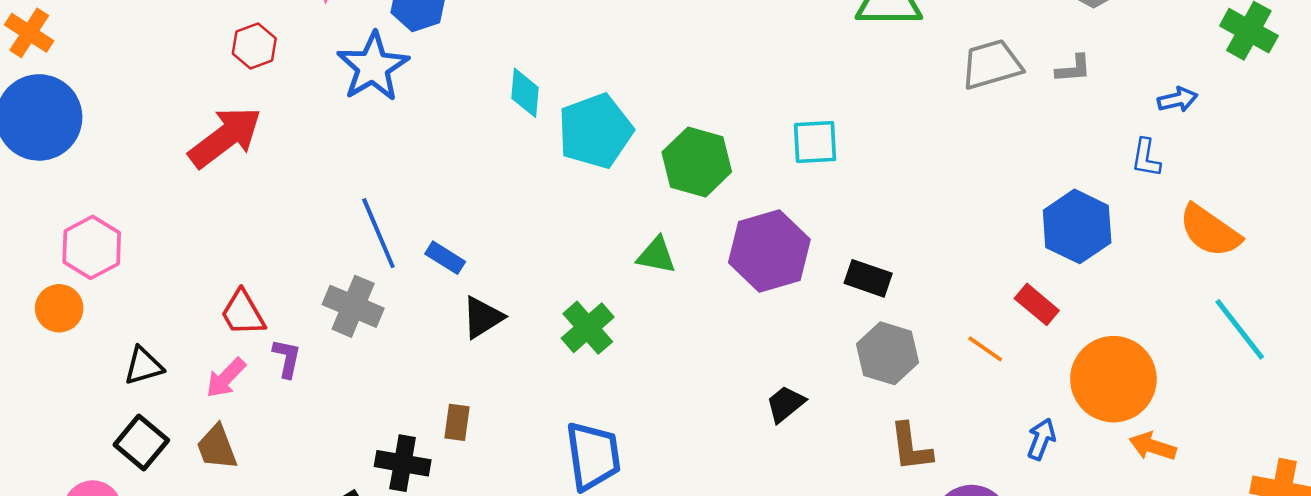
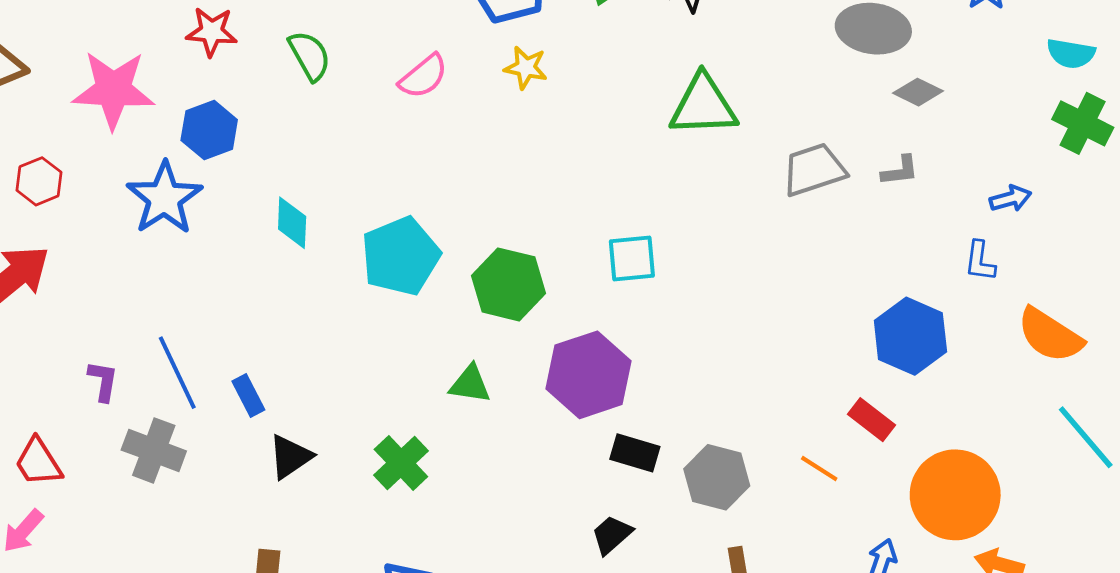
cyan diamond: (525, 93) -> (292, 223), moved
blue rectangle: (445, 258) -> (248, 396), turned 33
black rectangle: (868, 278) -> (635, 453), moved
purple L-shape: (287, 358) -> (103, 381), moved

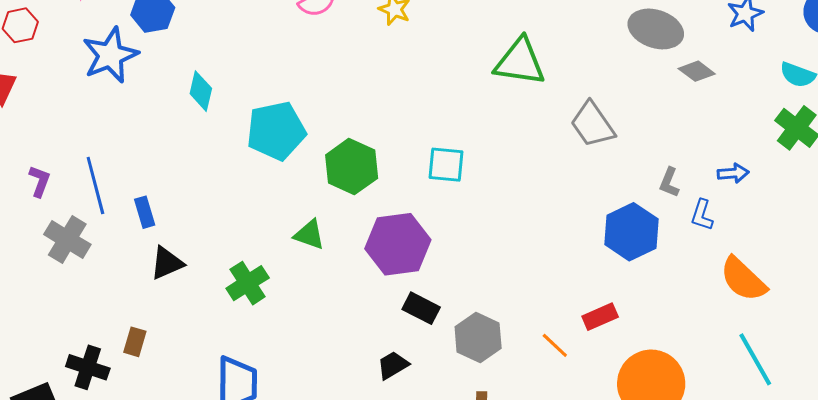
gray diamond: (918, 92) -> (697, 71), moved
gray trapezoid: (814, 170) -> (592, 125), turned -117
gray L-shape: (900, 171) -> (669, 182), moved, turned 108
blue hexagon: (910, 336) -> (631, 232), moved
red rectangle: (872, 420) -> (600, 317), turned -72

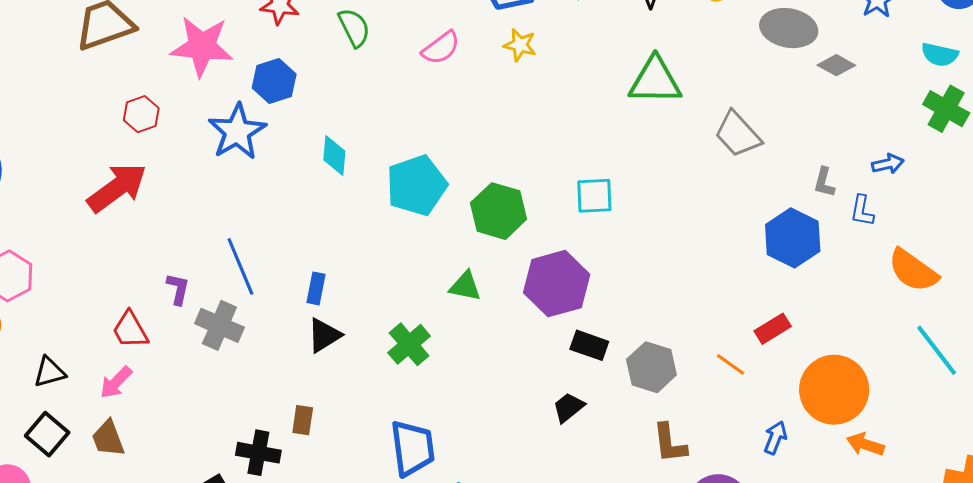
purple L-shape: (40, 181) -> (178, 289), moved
blue rectangle: (145, 212) -> (316, 288), moved, turned 36

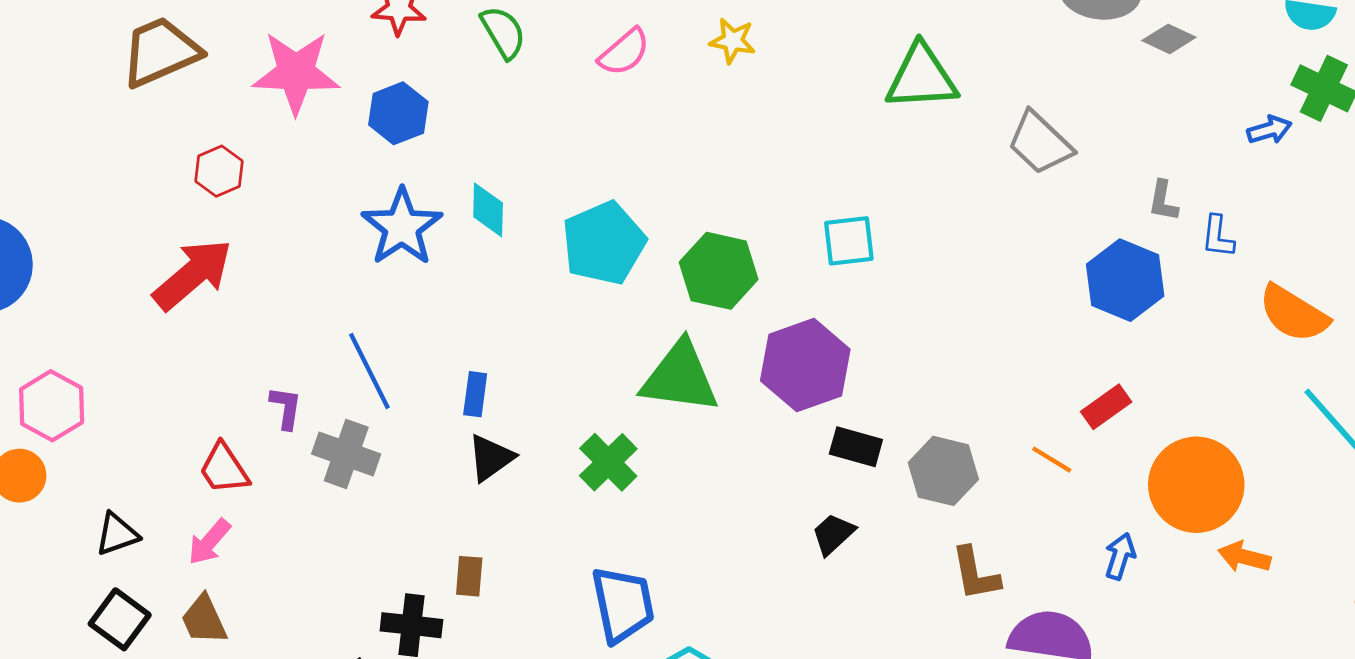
blue star: (237, 132) -> (402, 227), moved
blue arrow: (888, 164) -> (1269, 130), moved
green triangle: (465, 286) -> (680, 377), size x1.8

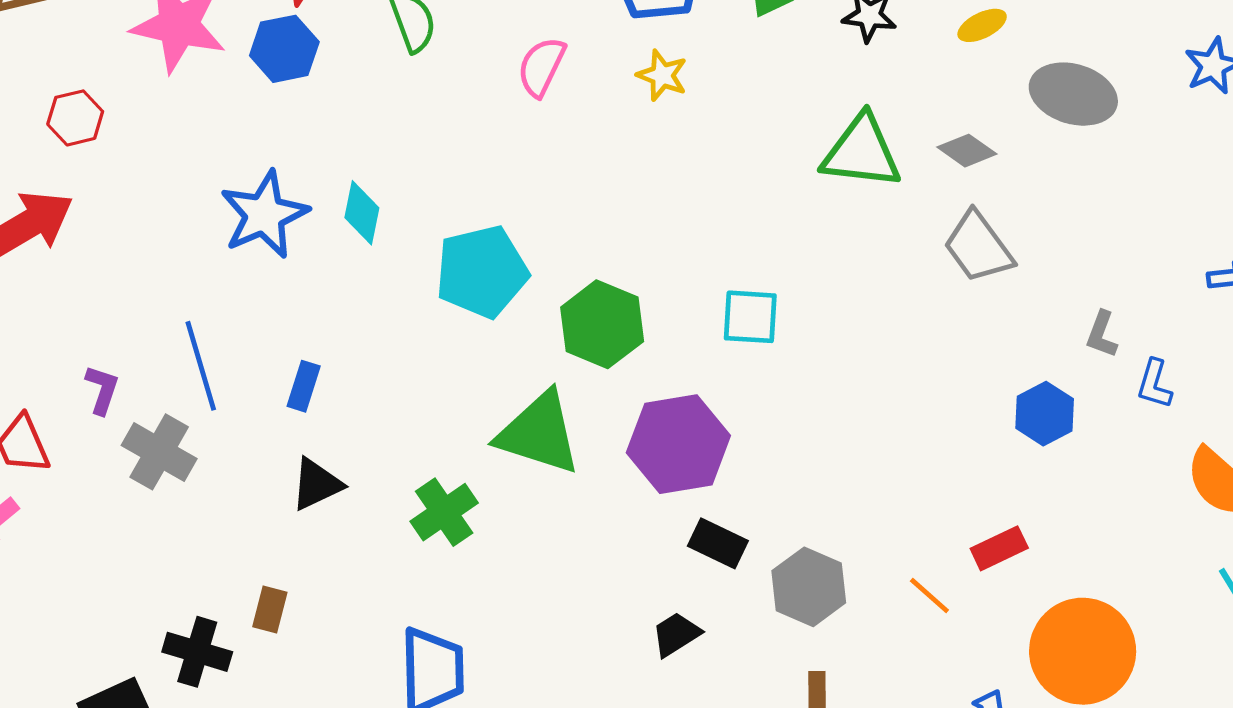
gray diamond: (1169, 39) -> (967, 151), moved
pink semicircle: (624, 52) -> (541, 67), turned 146
blue hexagon: (398, 113) -> (284, 49), moved
blue hexagon: (1125, 280) -> (1045, 414), size x0.7
blue rectangle: (475, 394) -> (304, 386), moved

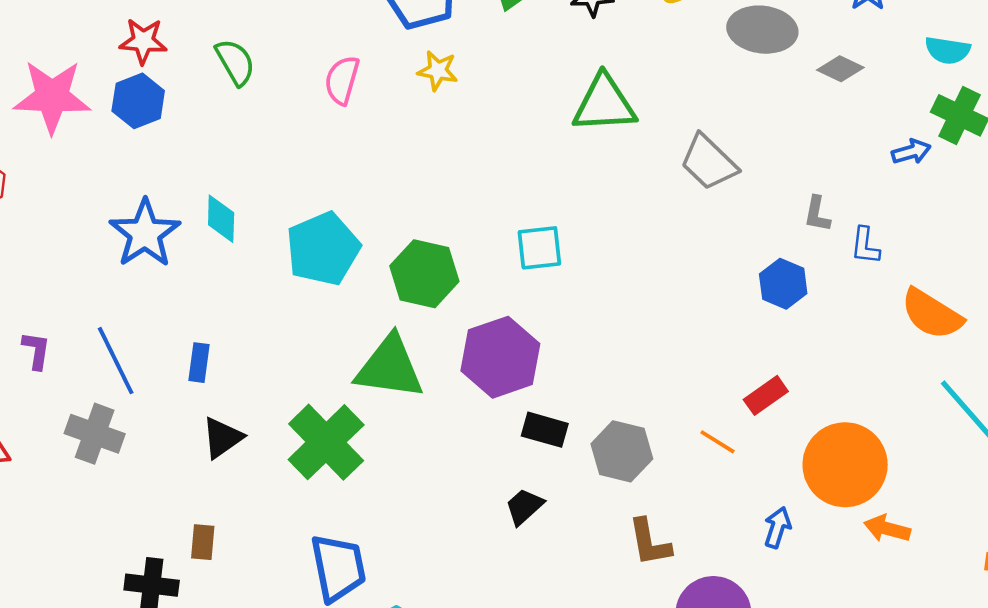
gray diamond: (967, 151) -> (840, 69), moved
purple L-shape: (102, 390) -> (36, 350), moved
green cross: (444, 512) -> (326, 442), size x1.5

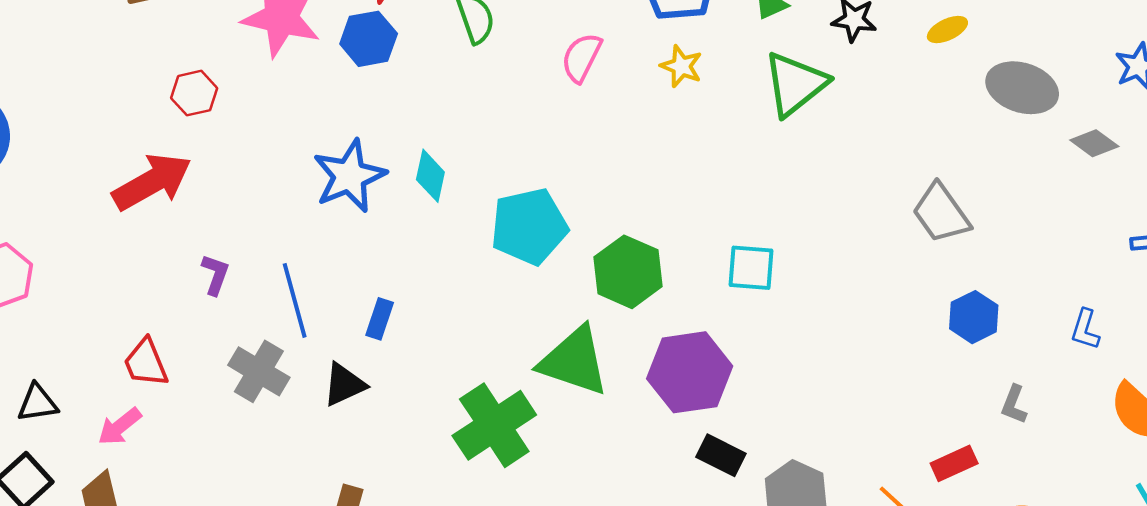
green triangle: (604, 104) -> (795, 84), moved, turned -46
gray L-shape: (817, 214) -> (1014, 404), moved
blue hexagon: (783, 284) -> (974, 317), moved
black triangle: (222, 438) -> (344, 385), moved

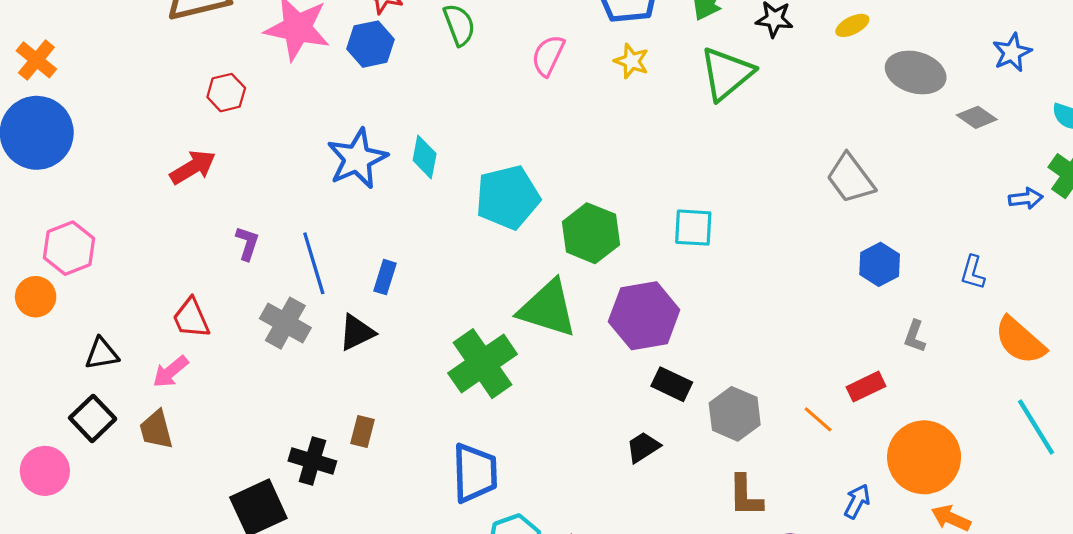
red arrow: (152, 182) -> (193, 167), size x0.7

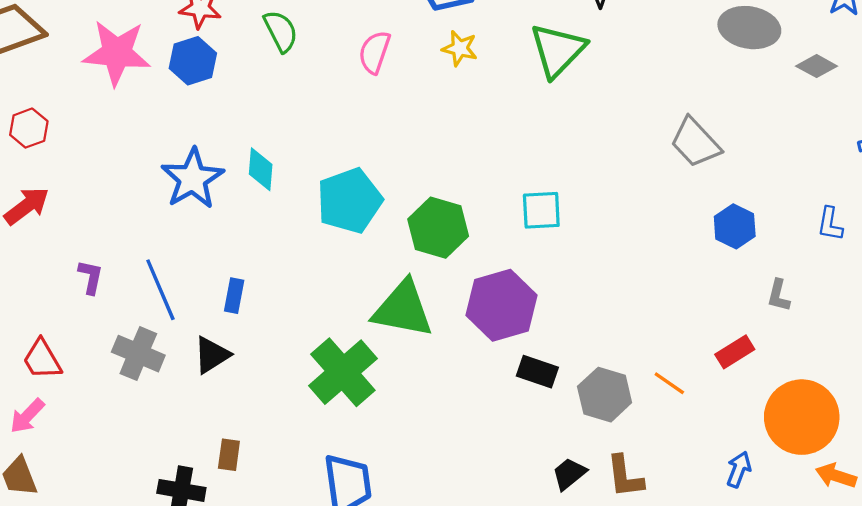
red hexagon: (226, 93) -> (29, 128), moved
orange line: (818, 419) -> (669, 383), moved
black trapezoid: (643, 447) -> (569, 474), moved

